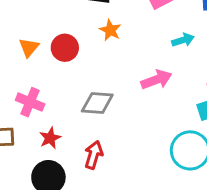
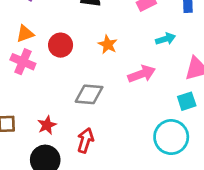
orange star: (110, 30) -> (108, 44), moved
orange triangle: (29, 47) -> (25, 34), moved, turned 30
pink cross: (30, 102) -> (23, 62), moved

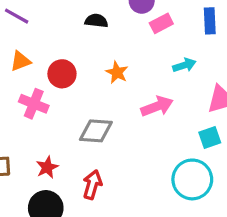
pink cross: (23, 62) -> (34, 104), moved

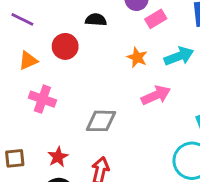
cyan arrow: (184, 65) -> (179, 56), size x1.4
orange star: (117, 72) -> (137, 57), moved
red circle: (62, 74) -> (65, 46), moved

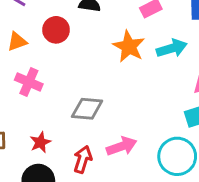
orange star: (137, 57) -> (129, 46), size x1.5
pink arrow: (156, 95) -> (122, 146), moved

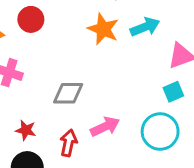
red star: (40, 142) -> (26, 130), turned -30

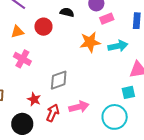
orange star: (103, 29) -> (90, 42), turned 30
gray diamond: (68, 93) -> (59, 80), turned -30
red star: (26, 130) -> (34, 99), moved

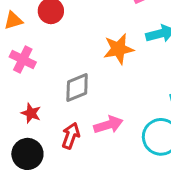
orange star: (90, 42) -> (119, 49), moved
red star: (34, 99) -> (31, 113), moved

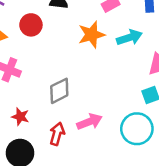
orange star: (119, 49) -> (92, 35), moved

